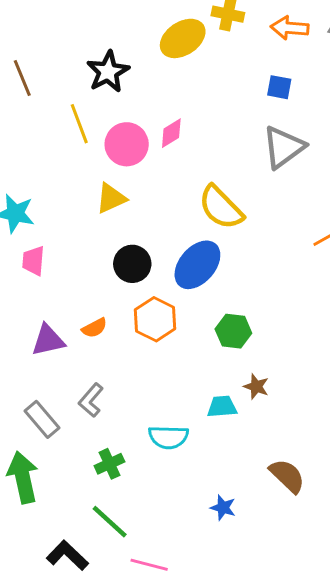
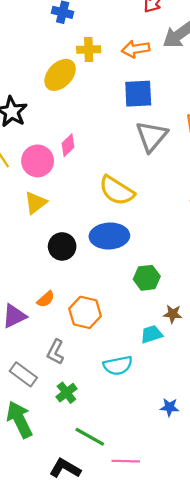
blue square: (279, 87) -> (138, 94), size x1.6
blue ellipse: (197, 265) -> (109, 236), turned 60
orange hexagon: (155, 319) -> (85, 312), moved
green cross: (109, 464) -> (66, 393), moved

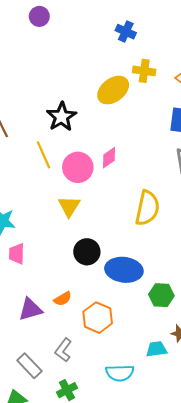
yellow semicircle: (117, 191) -> (147, 208), turned -120
yellow triangle: (36, 203) -> (69, 206), turned -30
blue ellipse: (109, 236) -> (124, 270), moved

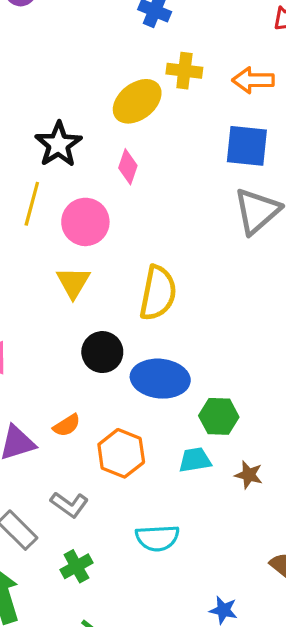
yellow line: (43, 155) -> (32, 204), turned 40
pink diamond: (109, 158) -> (128, 167), moved, turned -35
yellow semicircle: (147, 208) -> (158, 293), moved
cyan trapezoid: (156, 349) -> (195, 460), moved
gray L-shape: (63, 350) -> (69, 505), turned -90

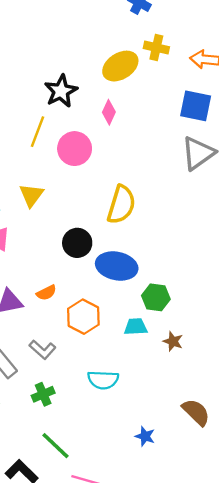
yellow triangle: (73, 282) -> (31, 195), moved

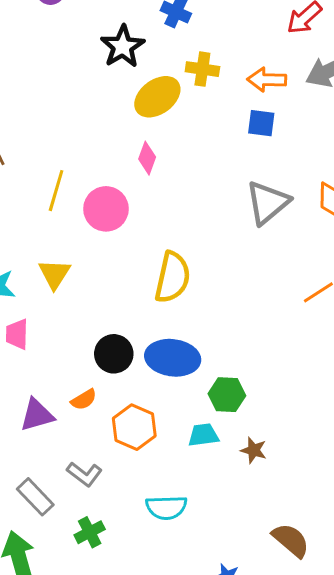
black star: (61, 91) -> (123, 46), moved
blue square: (196, 106) -> (261, 123), moved, size x0.7
black circle: (77, 243) -> (114, 354), moved

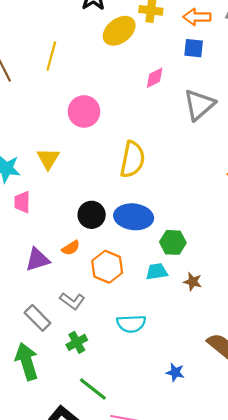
pink diamond: (147, 158) -> (155, 78), moved, turned 45
yellow line: (56, 191) -> (51, 56), moved

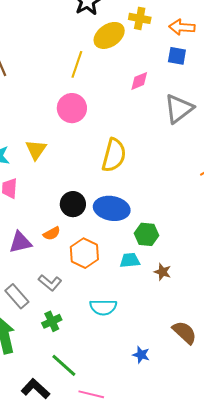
yellow line: (51, 56) -> (77, 64), moved

